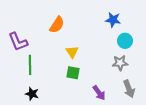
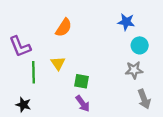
yellow triangle: (72, 52) -> (58, 63), moved
purple arrow: (99, 93) -> (83, 104), moved
black star: (32, 94) -> (23, 105), moved

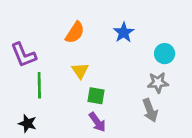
blue star: (126, 22) -> (124, 32), moved, turned 30
yellow triangle: (58, 63) -> (80, 71), moved
gray arrow: (144, 99) -> (150, 110), moved

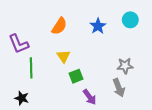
cyan circle: (165, 54) -> (130, 20), moved
green square: (96, 96) -> (76, 76), turned -32
purple arrow: (97, 122) -> (90, 97), moved

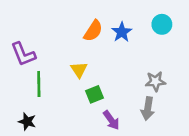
orange semicircle: (59, 26) -> (93, 31), moved
gray arrow: (119, 88) -> (148, 109), turned 30

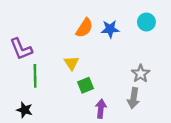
blue star: (122, 32) -> (110, 29), turned 30
gray star: (155, 81) -> (141, 74), turned -30
purple arrow: (111, 120) -> (101, 109), turned -138

